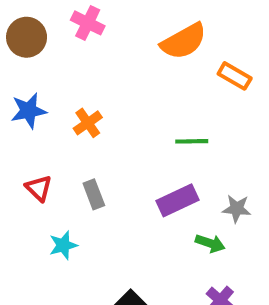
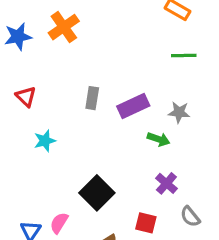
orange cross: (88, 123) -> (64, 27), moved, size x1.4
green line: (192, 141) -> (184, 55), moved
gray rectangle: (94, 194) -> (92, 98), moved, turned 30

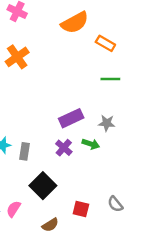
gray rectangle: (92, 98) -> (25, 151), moved
purple cross: (166, 183) -> (64, 148), moved

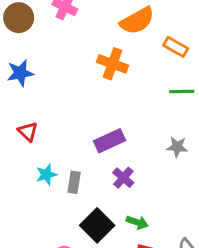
orange cross: (17, 57) -> (113, 64), moved, turned -35
purple rectangle: (71, 118) -> (109, 141), moved
green arrow: (91, 144) -> (137, 222), moved

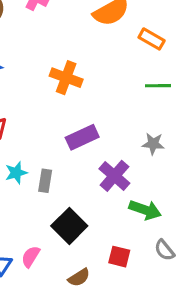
orange cross: (113, 64) -> (66, 78), moved
purple cross: (123, 178) -> (114, 176), moved, size x1.4
green arrow: (137, 222) -> (145, 210), moved, size x1.4

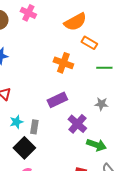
orange rectangle: (152, 39) -> (89, 43), moved
orange cross: (66, 78) -> (63, 63), moved
black square: (69, 226) -> (24, 148), moved

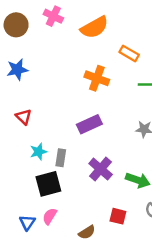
orange semicircle: (75, 22) -> (94, 27), moved
purple cross: (77, 124) -> (101, 169), moved
black square: (24, 148) -> (48, 184), turned 30

